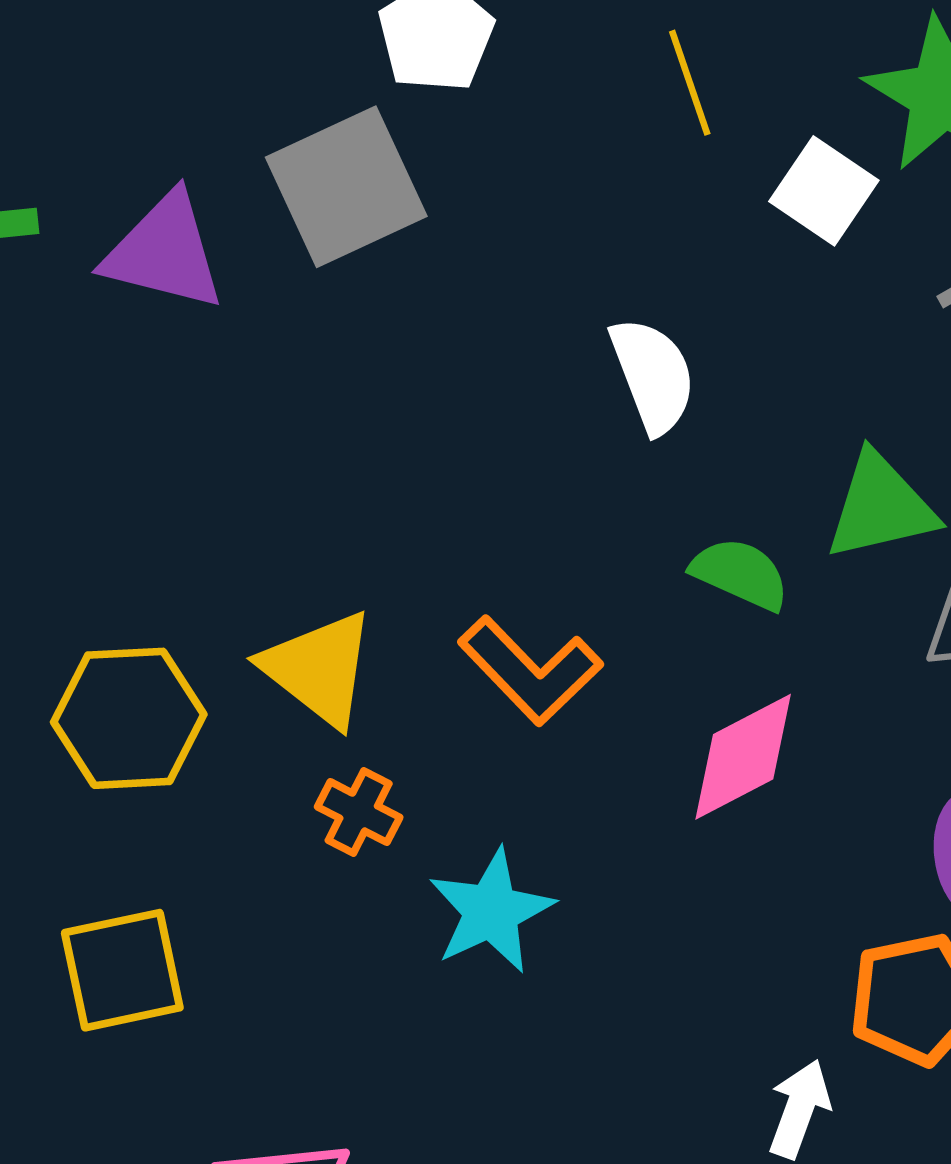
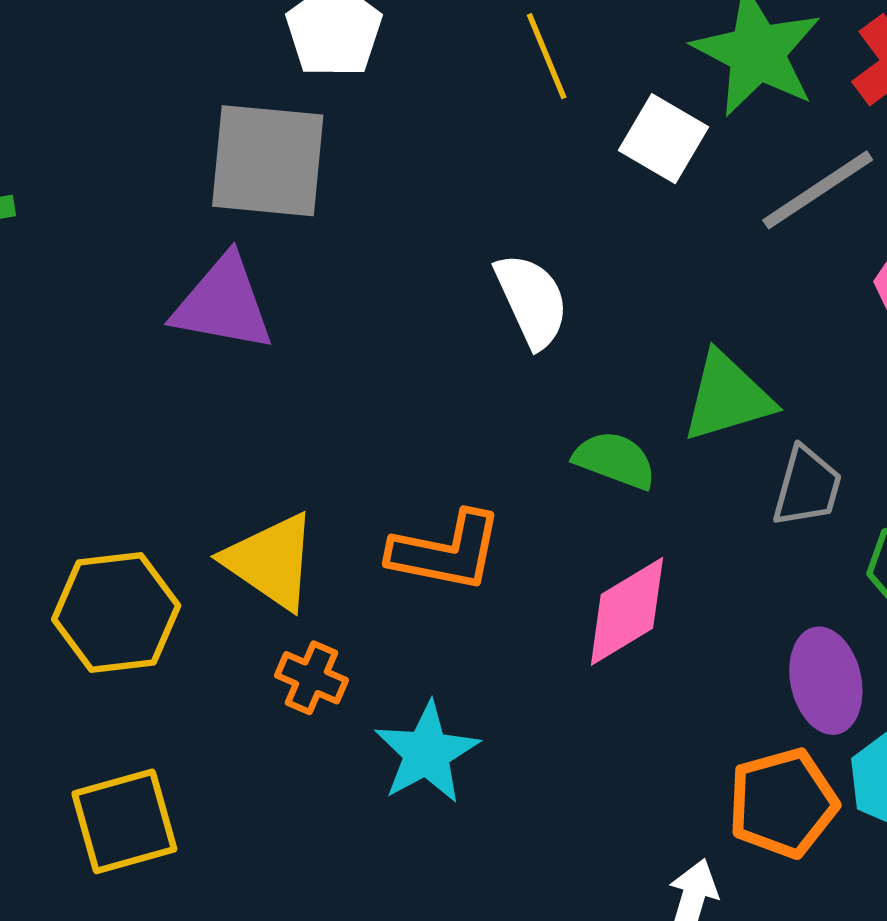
gray square: (346, 187) -> (268, 161), turned 34
purple triangle: (164, 252) -> (223, 304), moved
orange L-shape: (530, 670) -> (446, 551), turned -31

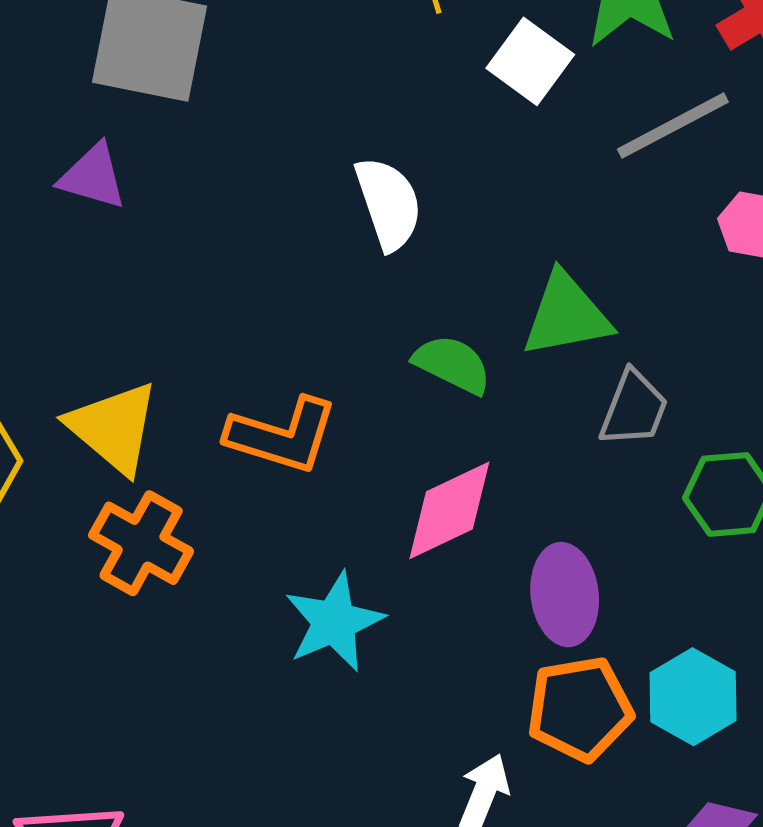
purple triangle: (223, 304) -> (93, 177), size x0.7
orange cross: (312, 678) -> (141, 543), size x1.5
purple ellipse: (826, 681) -> (565, 595), moved
cyan star: (427, 753) -> (334, 622), moved

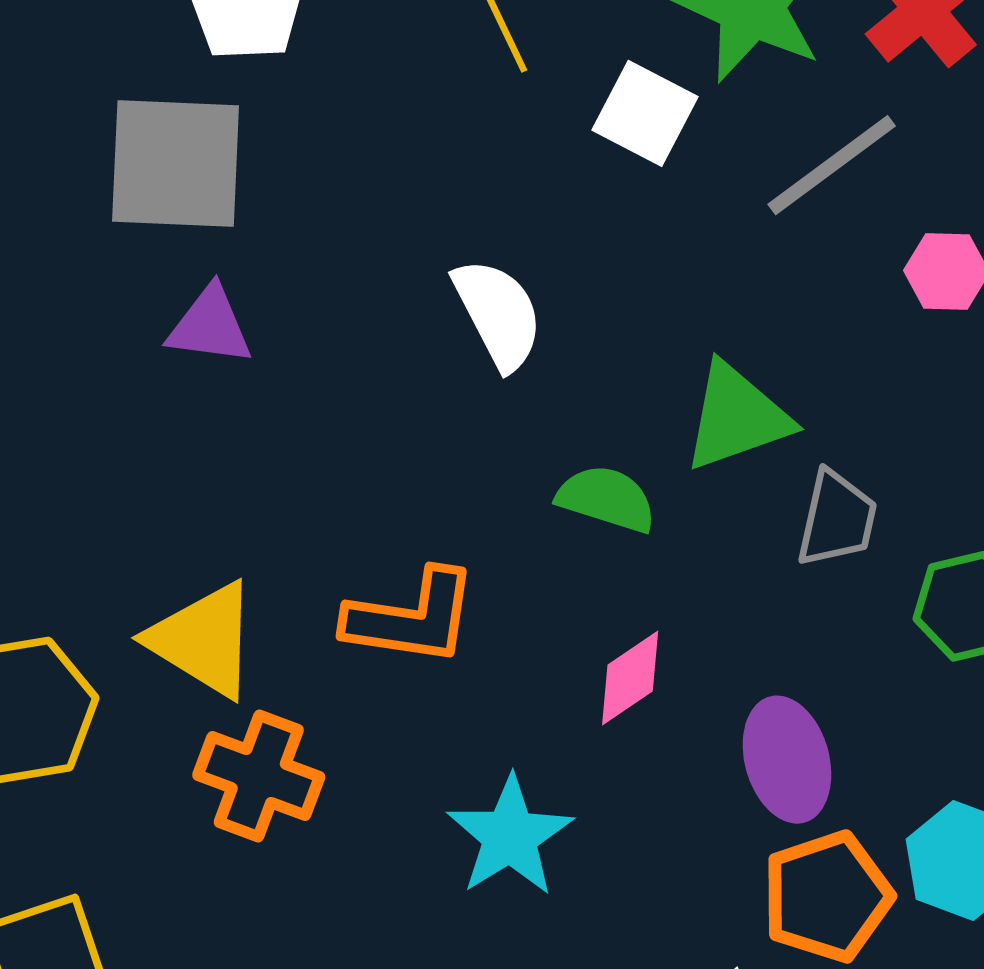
purple triangle: (93, 177) -> (210, 326), moved
pink diamond: (449, 510) -> (630, 678), size x0.7

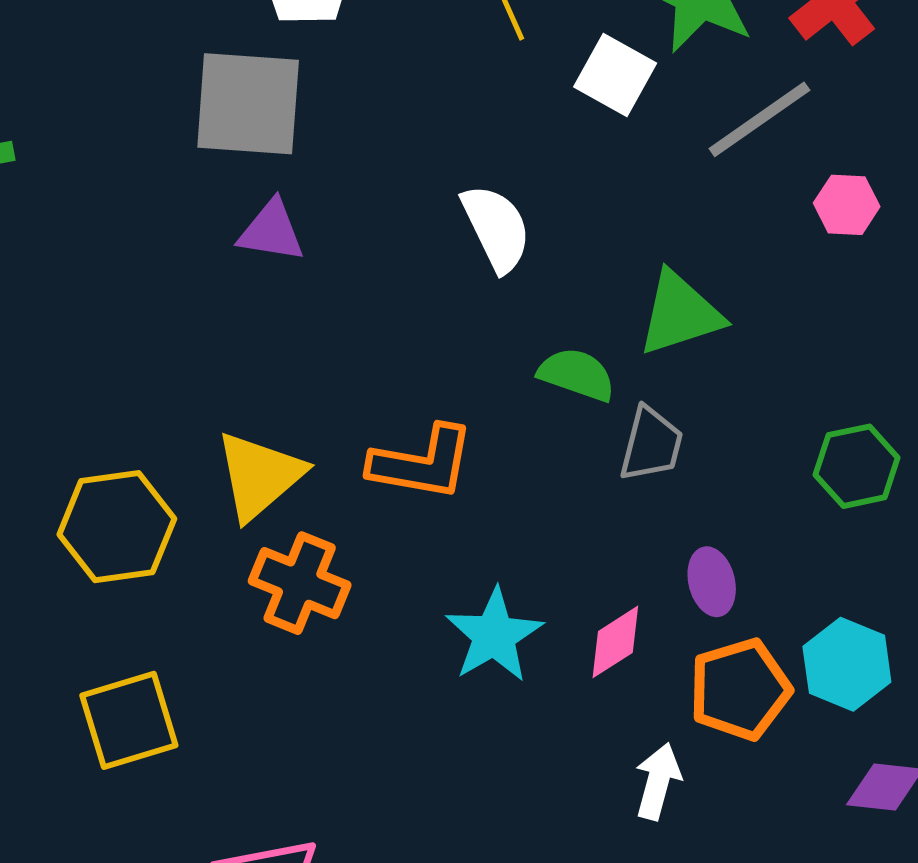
gray trapezoid: (837, 519) -> (651, 444), moved
yellow triangle: (203, 640) -> (259, 476), turned 46
pink diamond: (630, 678) -> (615, 642), moved
purple ellipse: (787, 760) -> (712, 582), size x0.7

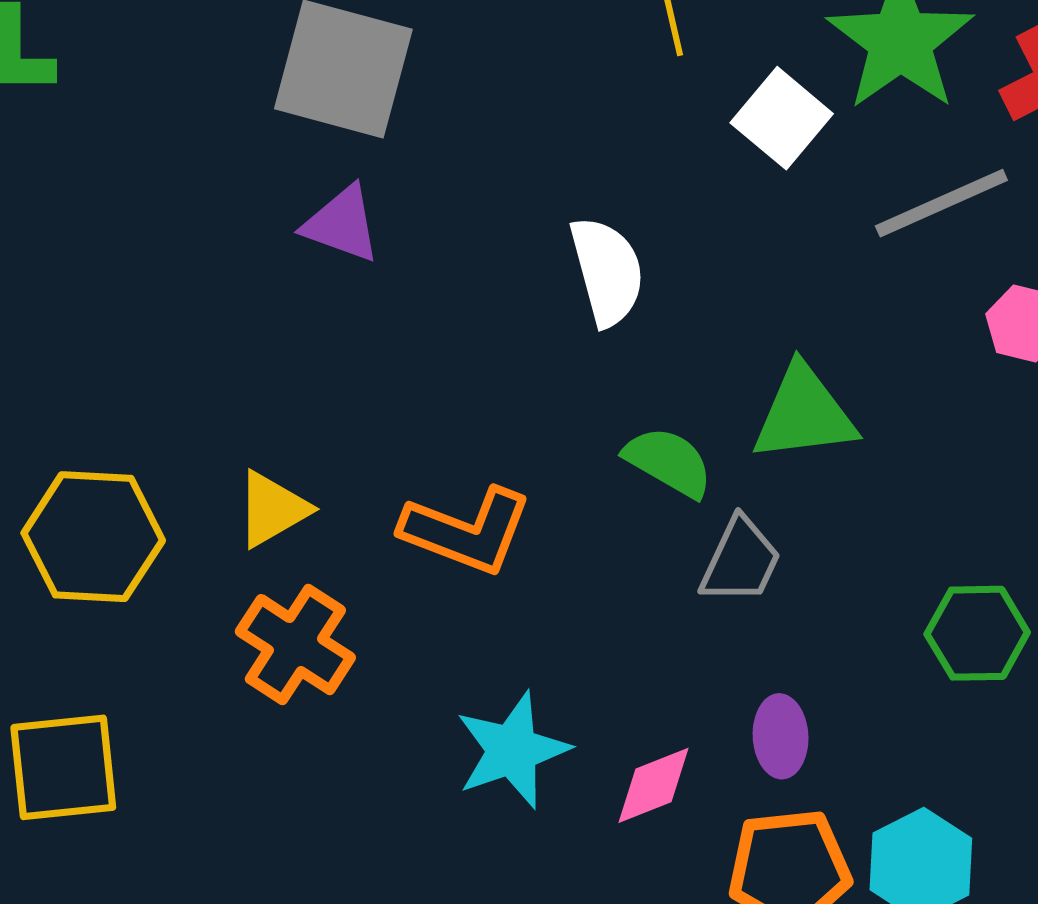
yellow triangle: (259, 476) -> (272, 509), size x0.7

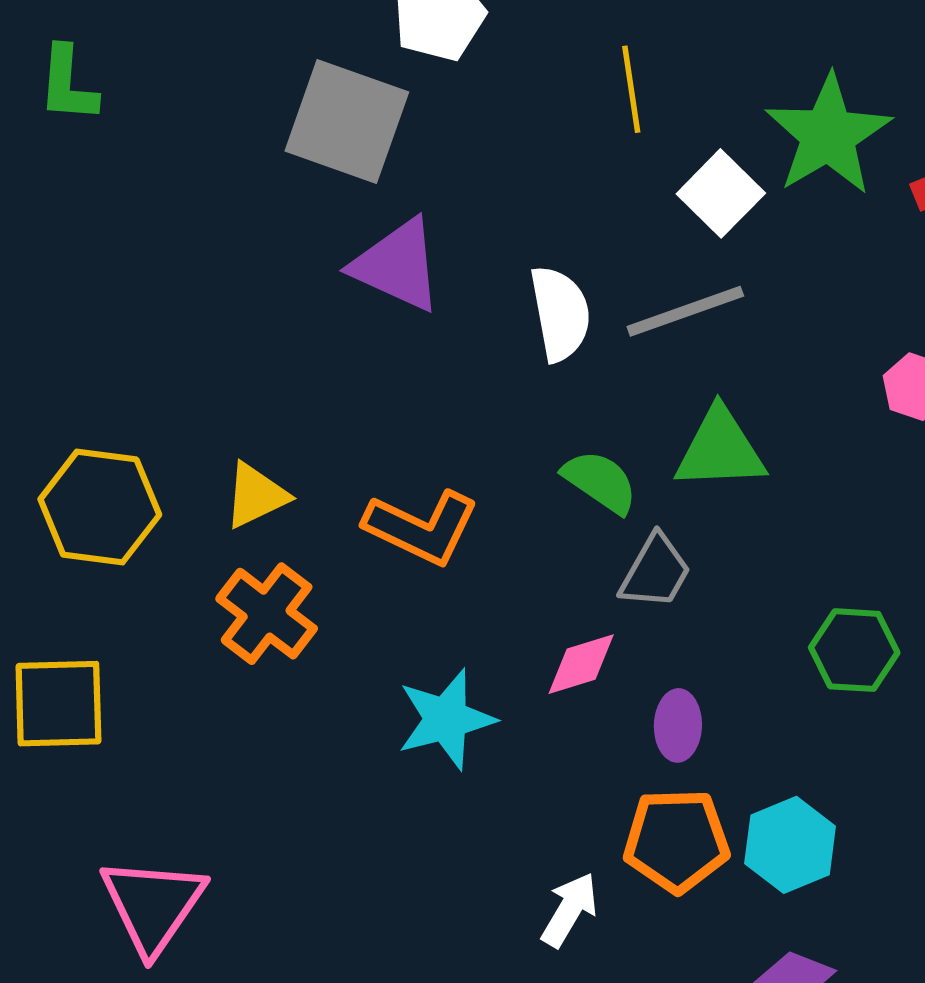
gray line: (941, 203) -> (685, 311), moved
purple triangle: (342, 224) -> (397, 265), moved, size x1.4
pink diamond: (654, 785) -> (581, 664), moved

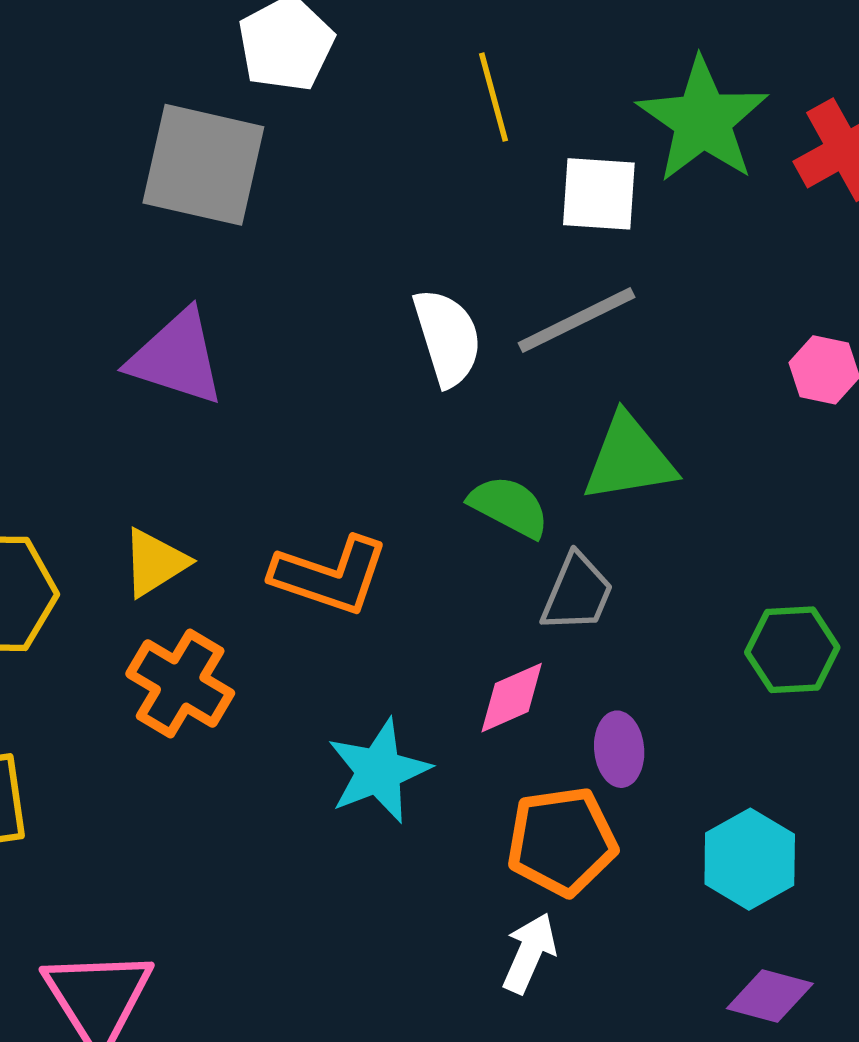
white square: (721, 193) -> (599, 194), turned -34
purple triangle: (397, 265) -> (177, 358), moved
orange pentagon: (676, 841) -> (562, 841), moved

